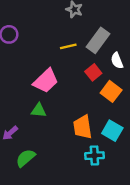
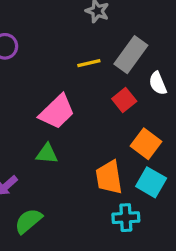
orange square: (111, 91) -> (146, 144), moved

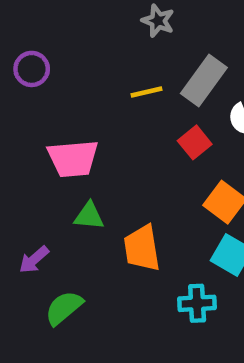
pink trapezoid: (57, 112) -> (73, 159), moved, turned 39
orange trapezoid: (109, 177) -> (142, 248), moved

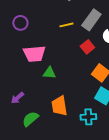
purple circle: (32, 69) -> (20, 23), moved
green triangle: (89, 216) -> (49, 73), moved
orange trapezoid: (142, 248) -> (59, 106), moved

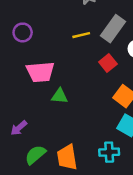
orange trapezoid: (59, 106) -> (67, 157), moved

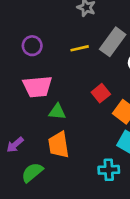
purple circle: (23, 32) -> (32, 46), moved
red square: (108, 63) -> (101, 93), moved
orange trapezoid: (67, 157) -> (59, 145), moved

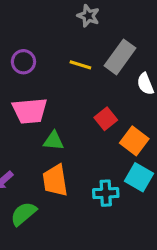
yellow line: (80, 48) -> (80, 65), turned 30
cyan cross: (109, 170) -> (106, 193), moved

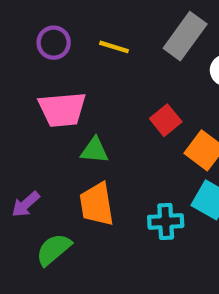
yellow line: (80, 65) -> (114, 47), moved

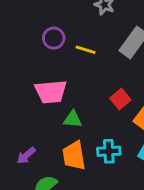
purple circle: (54, 43) -> (54, 38), moved
cyan cross: (166, 221) -> (109, 151), moved

